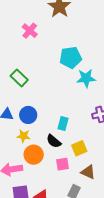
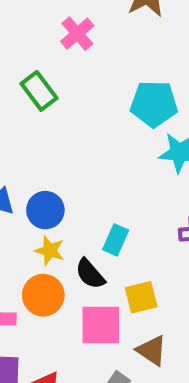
green rectangle: (19, 78) -> (39, 91), moved
yellow star: (23, 136) -> (50, 251), moved
pink square: (62, 164) -> (101, 325), size x1.5

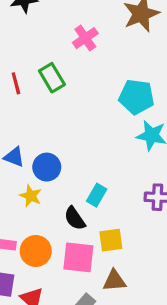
yellow star: (50, 251) -> (31, 196), moved
orange circle: (43, 295) -> (36, 251), moved
brown triangle: (152, 350) -> (114, 281), turned -45

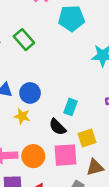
green rectangle: (52, 78) -> (24, 40), moved
cyan pentagon: (137, 97) -> (71, 18), moved

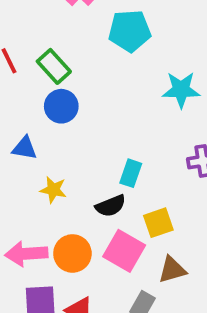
blue circle: (30, 93) -> (61, 106), moved
black semicircle: (58, 127) -> (111, 206), turned -66
pink square: (65, 155) -> (124, 251), turned 35

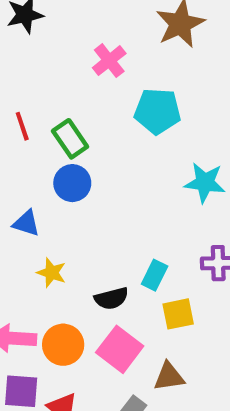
cyan rectangle: (131, 173) -> (155, 275), moved
yellow square: (158, 223) -> (178, 314), moved

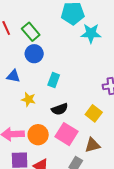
cyan star: (205, 183) -> (91, 33), moved
cyan rectangle: (155, 275) -> (54, 80), moved
yellow square: (178, 314) -> (94, 113), turned -35

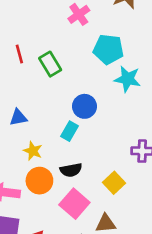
blue circle: (34, 54) -> (85, 106), moved
blue triangle: (13, 76) -> (18, 118), turned -32
orange circle: (38, 135) -> (39, 181), moved

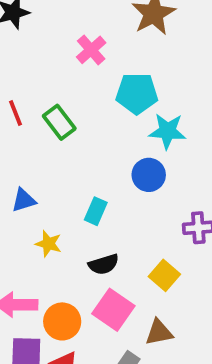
blue circle: (85, 106) -> (149, 175), moved
orange circle: (39, 181) -> (62, 321), moved

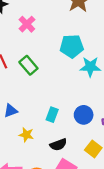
pink cross: (91, 50) -> (27, 24), moved
blue circle: (149, 175) -> (84, 115), moved

